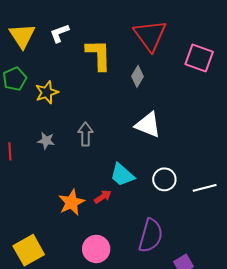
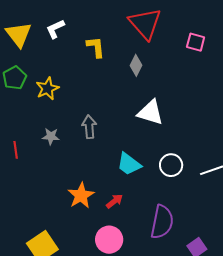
yellow L-shape: (99, 55) -> (96, 47), size x0.7
pink square: (199, 58) -> (196, 42), size x0.7
red arrow: (103, 197) -> (114, 201), moved

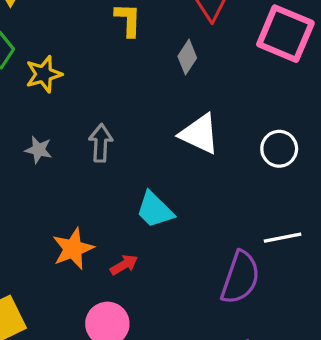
pink square: (196, 42) -> (285, 34), size x1.8
white circle: (171, 165) -> (279, 149), moved
purple semicircle: (162, 222) -> (240, 277), moved

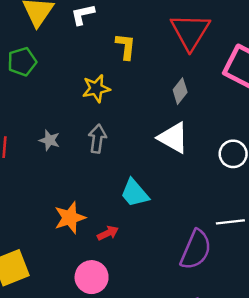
gray diamond: (187, 57) -> (180, 91), moved
yellow star: (44, 74) -> (96, 88), moved

